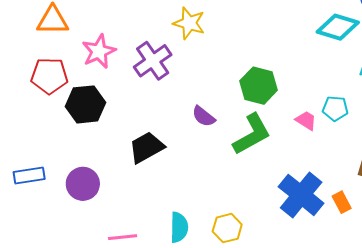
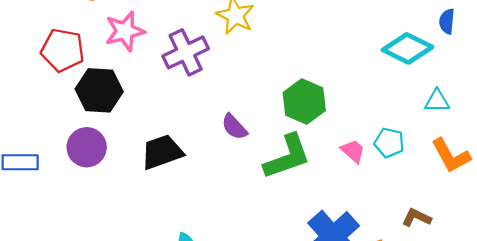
purple circle: (83, 184) -> (87, 147), moved

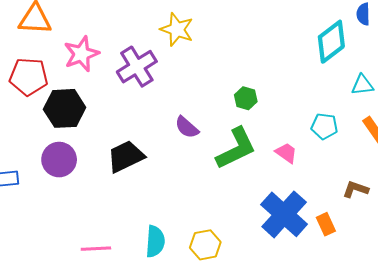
cyan diamond: (408, 48) -> (331, 42), turned -57
green hexagon: (304, 101) -> (246, 98), size x0.6
pink trapezoid: (353, 151) -> (286, 153), moved

